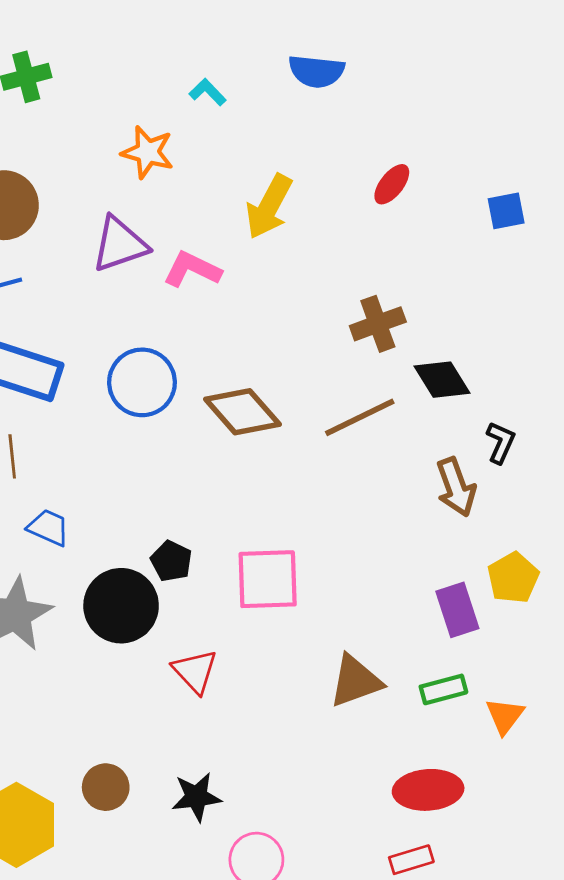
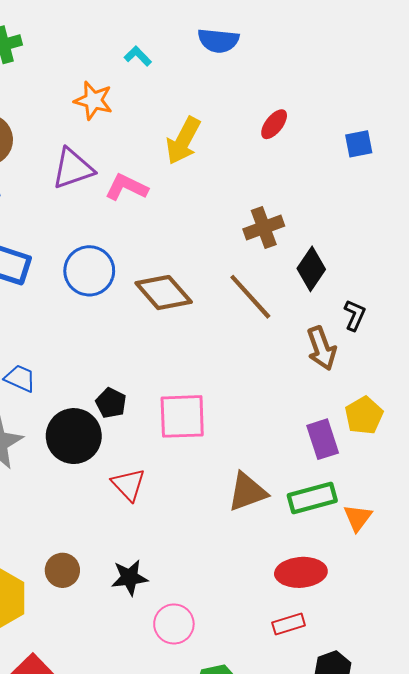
black diamond: (442, 380) -> (311, 269), turned 66
brown line: (360, 417) -> (250, 297), turned 74
green rectangle: (443, 689) -> (312, 498), size x1.4

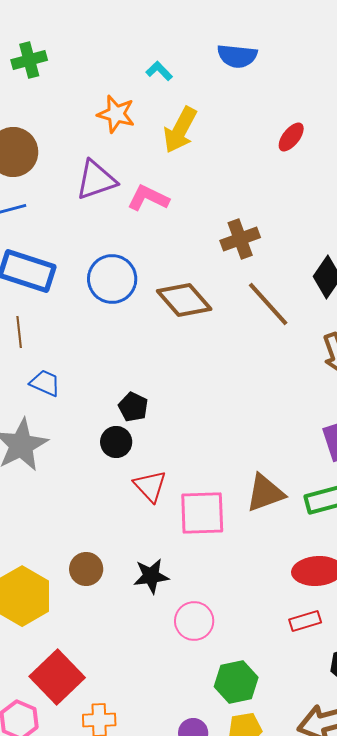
yellow arrow: (183, 141) -> (180, 130), moved
brown cross: (264, 227) -> (240, 239), moved
pink square: (182, 416) -> (202, 513), moved
black circle: (74, 436) -> (116, 442), moved, size x0.6

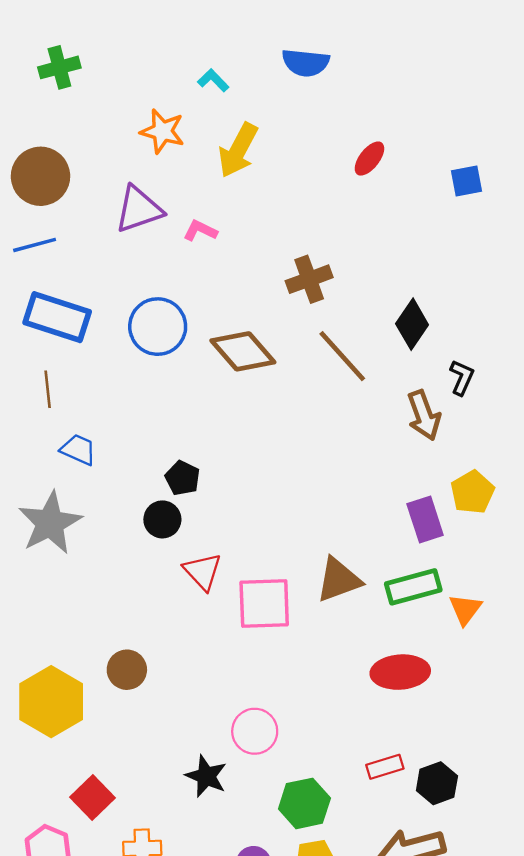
pink L-shape: (148, 198) -> (200, 231), size x0.7
black star: (151, 576) -> (206, 776), moved, turned 30
red rectangle: (305, 621) -> (385, 767), moved
red square: (57, 677) -> (93, 797), size x0.7

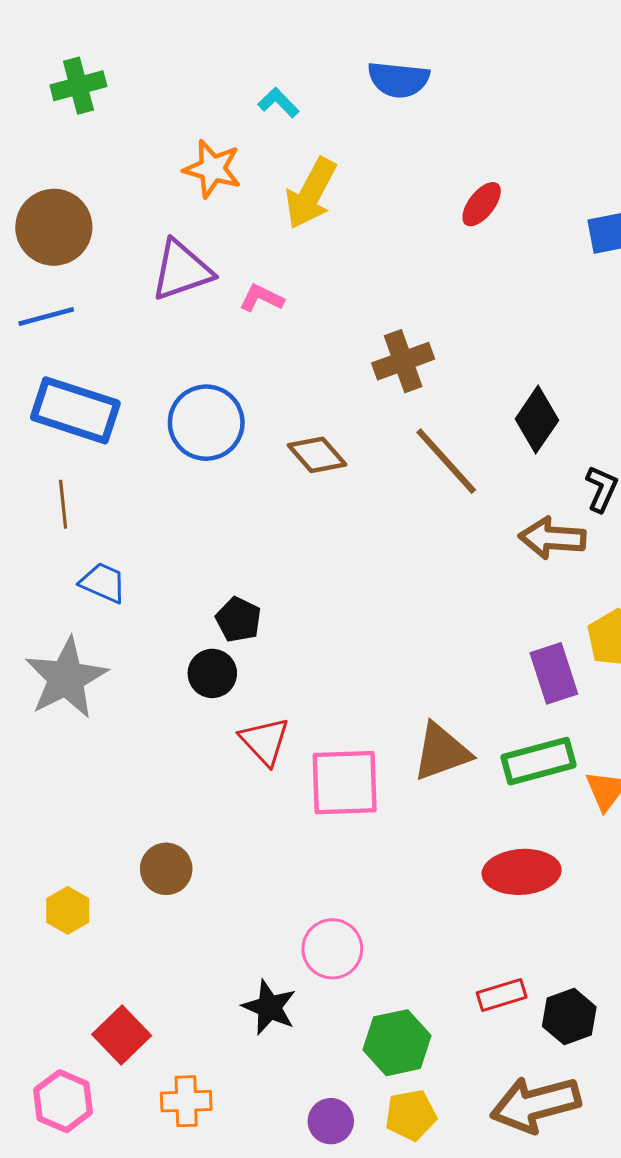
brown diamond: (243, 351) -> (317, 455), size x0.7
brown arrow: (424, 415) -> (552, 538), turned 114
yellow hexagon: (51, 702) -> (68, 910), size x0.5

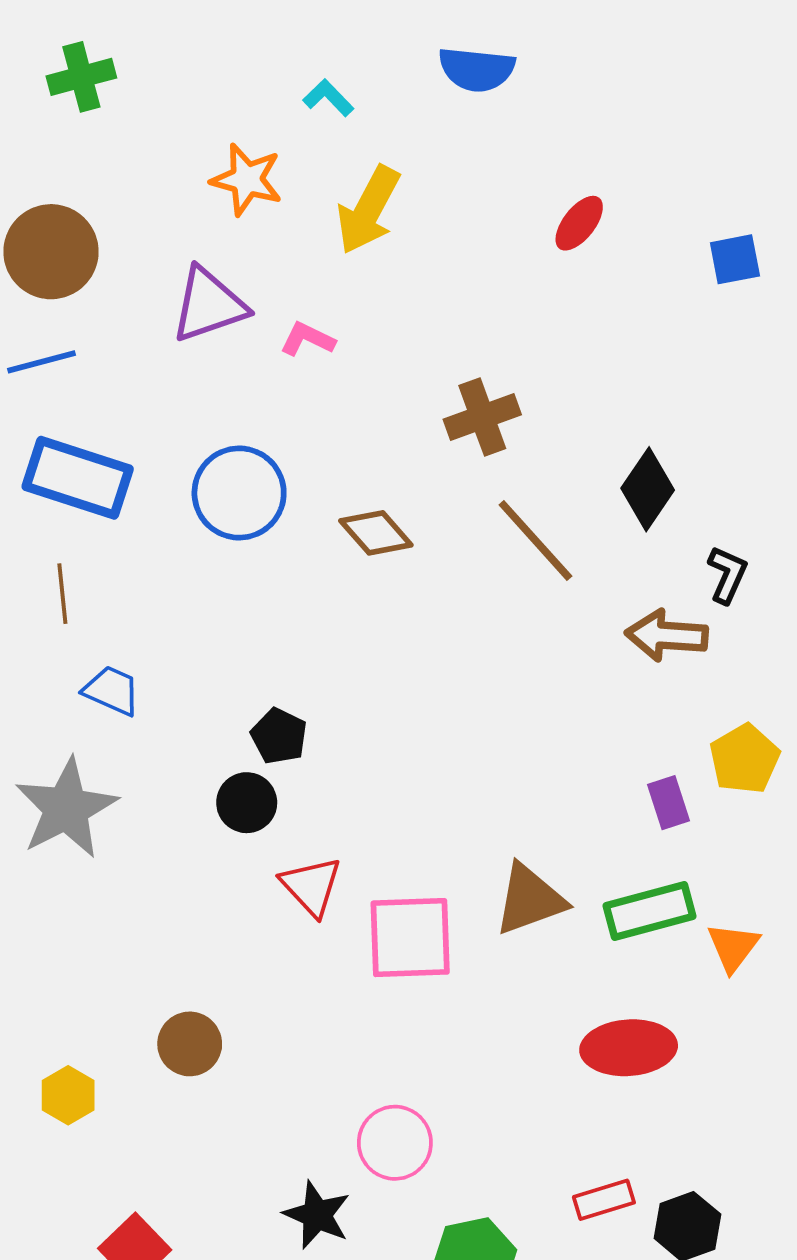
purple rectangle: (554, 673) -> (668, 803), size x0.7

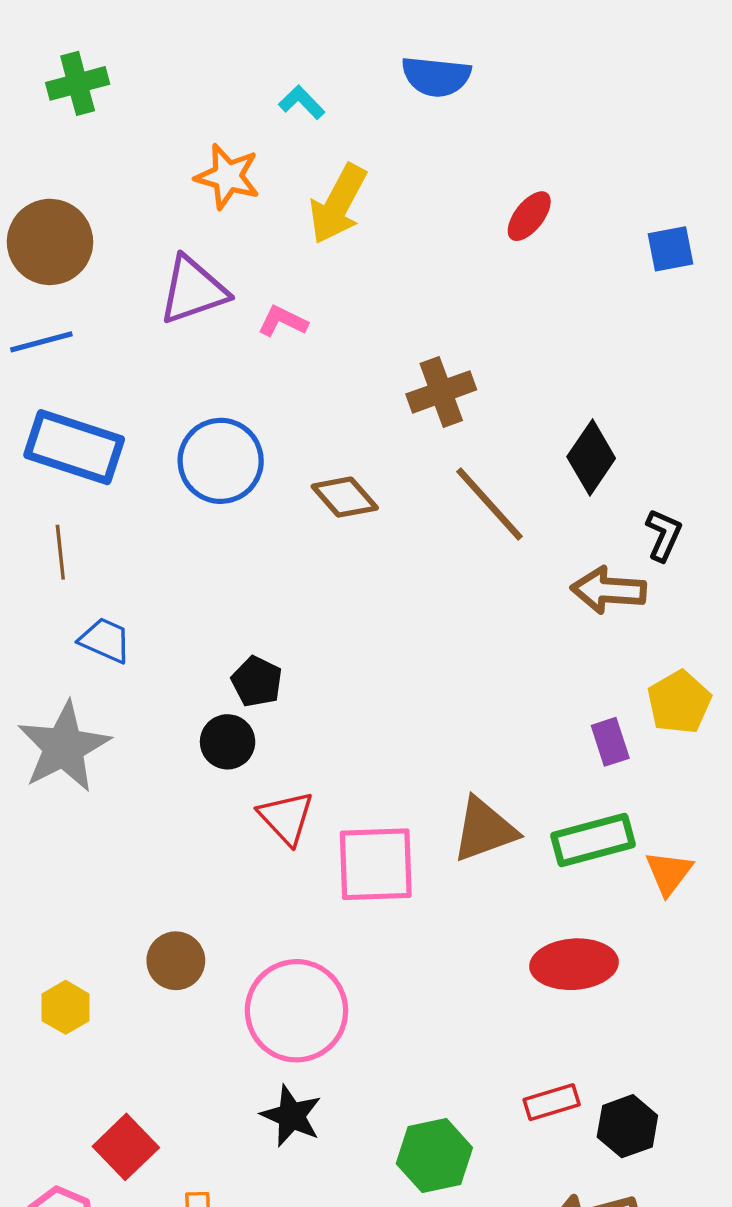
pink circle: (395, 1143) -> (296, 1011), moved, size x1.5

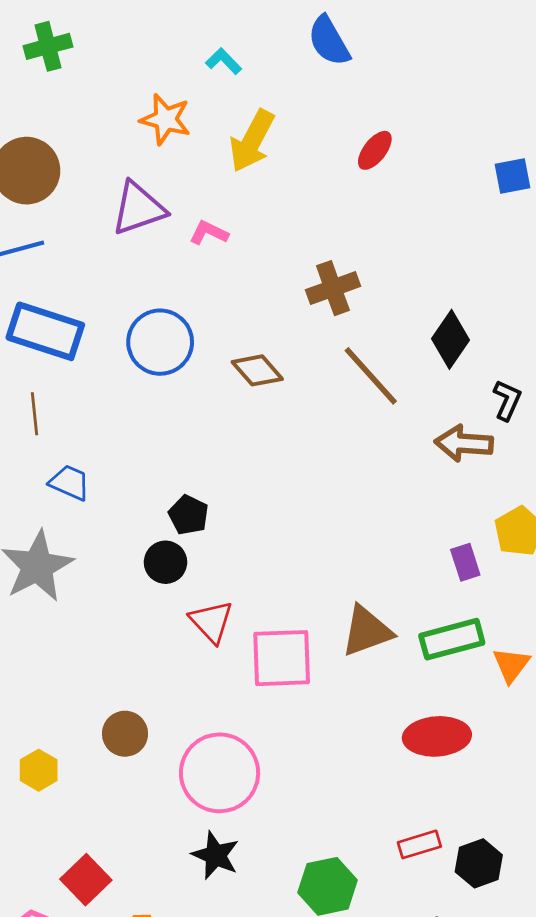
blue semicircle: (436, 76) -> (329, 41), turned 54
red ellipse: (529, 216) -> (375, 150), moved

